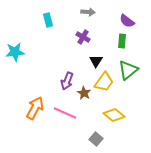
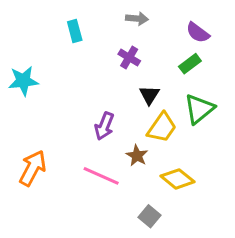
green rectangle: (122, 41) -> (190, 64), turned 48
brown star: (84, 93) -> (137, 156), moved
orange arrow: (35, 108) -> (33, 168), moved

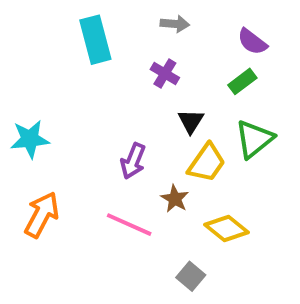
cyan rectangle: (75, 31) -> (95, 40), size x1.6
cyan star: (23, 81) -> (30, 139), moved

